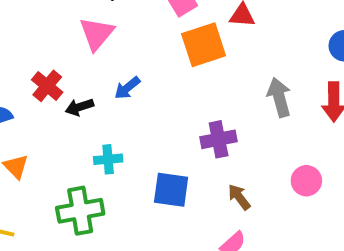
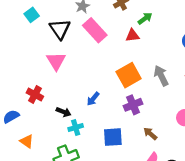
orange square: (204, 45) -> (129, 75), moved
blue arrow: (127, 88) -> (93, 99), moved
black arrow: (79, 107) -> (64, 112), moved, turned -128

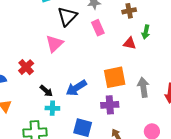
green arrow: (145, 18) -> (146, 32), turned 120
pink rectangle: (95, 30) -> (98, 28), size x0.7
blue arrow: (93, 99) -> (76, 88), size x1.5

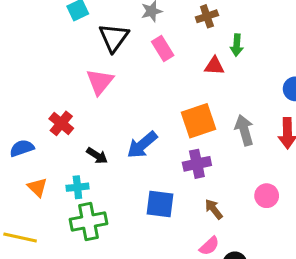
cyan cross: (52, 108) -> (77, 187), moved

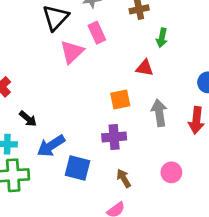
red triangle: (214, 66) -> (145, 68), moved
pink triangle: (100, 82) -> (72, 52), moved
orange square: (198, 121) -> (120, 100), size x0.7
blue arrow: (142, 145) -> (51, 146), moved

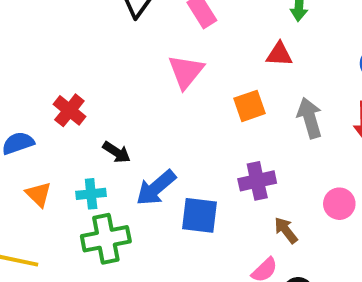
pink triangle: (72, 52) -> (186, 72), moved
purple cross: (114, 137) -> (257, 181), moved
brown arrow: (124, 178) -> (286, 230), moved

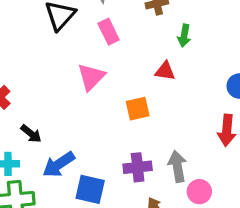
gray arrow: (310, 118) -> (177, 166), moved

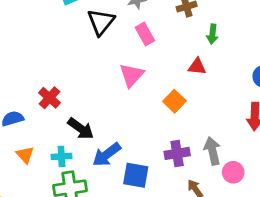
orange square: (138, 109) -> (174, 101), turned -30
black arrow: (31, 134) -> (81, 129), size x1.4

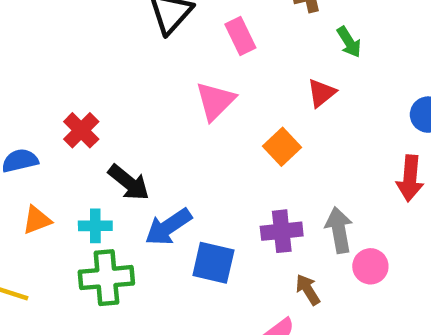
green arrow: (212, 34) -> (349, 42), turned -42
red triangle: (197, 67) -> (321, 93), turned -48
orange triangle: (25, 155) -> (37, 220), turned 48

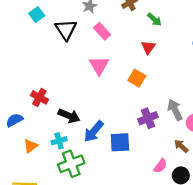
brown arrow: (308, 290) -> (181, 146), moved

